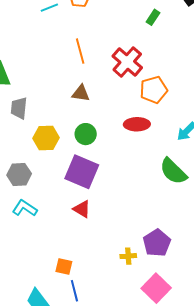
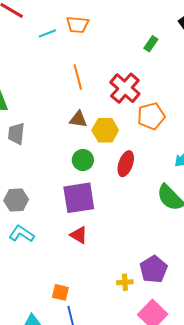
red ellipse: (137, 124) -> (126, 164), moved, turned -70
yellow hexagon: (46, 138) -> (105, 130), moved
purple square: (82, 172) -> (79, 198), turned -32

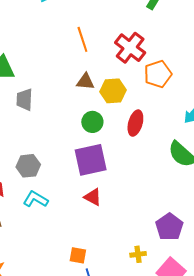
yellow cross: (125, 282) -> (138, 254), moved

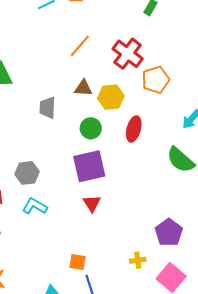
orange line: (82, 39) -> (80, 46), turned 60
gray trapezoid: (24, 100) -> (47, 108), moved
red triangle: (93, 197) -> (92, 203), turned 30

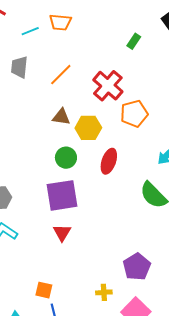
gray trapezoid: (47, 108) -> (19, 67), moved

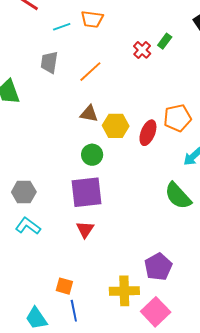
red cross: (108, 86) -> (142, 50), moved, size x0.6
orange pentagon: (134, 114) -> (177, 118), moved
red ellipse: (109, 161) -> (148, 133), moved
yellow cross: (104, 292) -> (124, 291), size x1.8

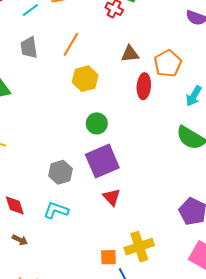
brown triangle: (89, 114) -> (130, 54), moved
yellow hexagon: (116, 126) -> (85, 79), moved
gray hexagon: (24, 192) -> (60, 172), moved
yellow cross: (124, 291) -> (139, 247), moved

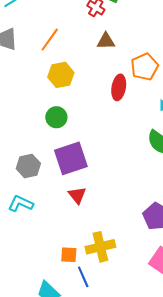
brown triangle: (130, 54) -> (106, 41), moved
green circle: (97, 123) -> (56, 117), moved

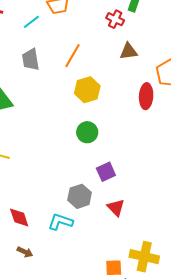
purple square: (71, 158) -> (106, 172), size x0.6
gray hexagon: (28, 166) -> (80, 196), moved
yellow cross: (100, 247) -> (144, 257), turned 32

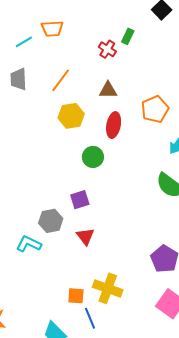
brown triangle: (129, 51) -> (108, 90), moved
red ellipse: (146, 96) -> (114, 125), moved
green circle: (87, 132) -> (93, 157), moved

